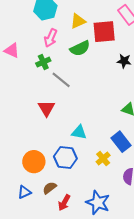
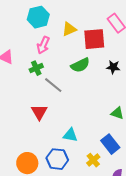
green semicircle: (80, 48) -> (80, 65), moved

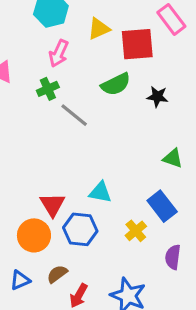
black star: (113, 67) -> (157, 97), moved
red triangle: (39, 112) -> (52, 205), moved

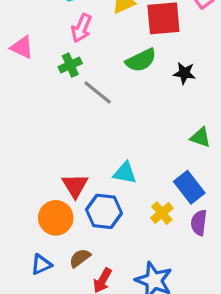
purple semicircle: (173, 257) -> (199, 223), moved

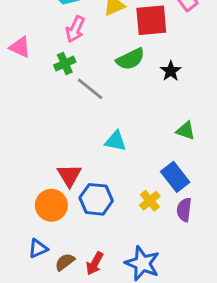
black star: (184, 73) -> (171, 71), turned 30
cyan triangle: (125, 173) -> (116, 141), moved
brown semicircle: (80, 258) -> (65, 262), moved

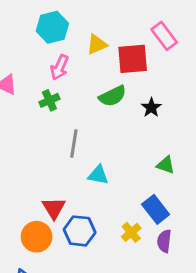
gray line: (90, 89) -> (74, 143), moved, turned 60

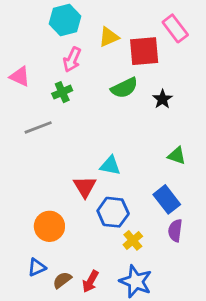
gray line: (74, 143) -> (38, 127), moved, turned 60
red triangle: (54, 208) -> (85, 187), moved
blue hexagon: (80, 231) -> (113, 212), moved
yellow cross: (131, 232) -> (133, 240), moved

